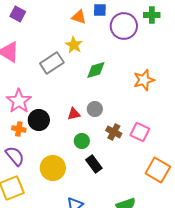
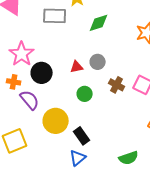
gray rectangle: (52, 63) -> (55, 16), turned 35
orange cross: (19, 129) -> (14, 82), moved
purple semicircle: (15, 156) -> (30, 100), moved
black rectangle: (94, 164) -> (82, 136), moved

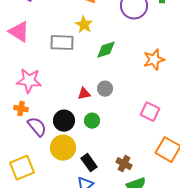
pink star: (22, 54) -> (29, 81), turned -30
black circle: (42, 73) -> (64, 121), moved
brown cross: (117, 85) -> (124, 164), moved

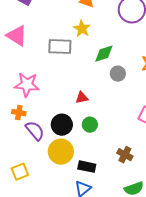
gray circle: (105, 89) -> (118, 74), moved
black rectangle: (89, 163) -> (87, 167), turned -42
brown cross: (124, 164) -> (125, 155), moved
yellow square: (22, 168) -> (20, 172), size x0.7

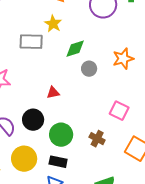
green circle: (90, 125) -> (61, 135), moved, size x1.5
yellow circle: (61, 152) -> (24, 159), moved
brown cross: (125, 155) -> (97, 139), moved

